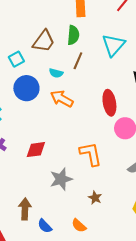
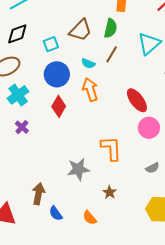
orange arrow: (62, 99) -> (90, 90), turned 35
red ellipse: (109, 103) -> (137, 100), turned -35
red diamond: (36, 150) -> (59, 106), moved, turned -60

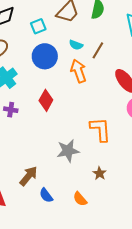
brown line: (112, 54) -> (98, 50), moved
red diamond: (59, 106) -> (46, 100), moved
purple cross: (22, 127) -> (11, 110), turned -32
brown arrow: (38, 194) -> (28, 176), turned 30

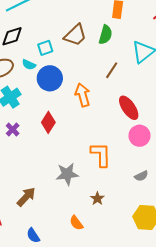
cyan semicircle: (76, 45) -> (29, 65), moved
brown line: (98, 50) -> (112, 70), moved
purple cross: (11, 110) -> (13, 130), turned 32
blue semicircle: (46, 195) -> (33, 235), moved

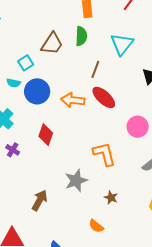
orange arrow: (83, 95) -> (73, 100), turned -55
red ellipse: (129, 108) -> (104, 97), moved
brown arrow: (26, 197) -> (40, 200), moved

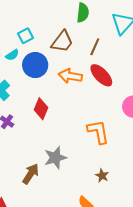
brown trapezoid: (52, 44) -> (62, 42), moved
cyan semicircle: (14, 83) -> (12, 55), turned -48
gray star: (76, 181) -> (55, 158), moved

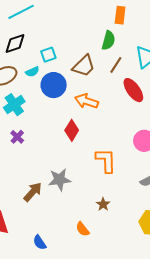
brown line: (95, 47) -> (116, 65), moved
red ellipse: (101, 75) -> (133, 90), moved
red diamond: (41, 109) -> (72, 130), moved

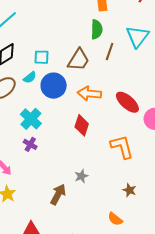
cyan square: (48, 55) -> (42, 57), turned 35
red ellipse: (133, 90) -> (127, 102), moved
cyan cross: (14, 105) -> (31, 119), moved
gray star: (60, 180) -> (81, 176), size x0.6

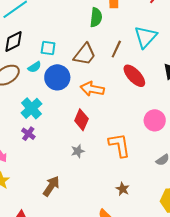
green semicircle: (97, 29) -> (96, 17), moved
red ellipse: (127, 102) -> (134, 76), moved
gray star: (81, 176) -> (78, 151), moved

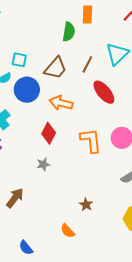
orange L-shape: (119, 145) -> (91, 140), moved

